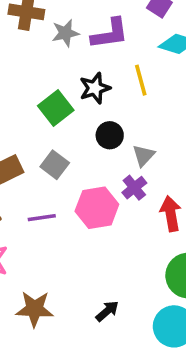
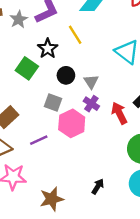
gray square: (55, 165) -> (53, 102), moved

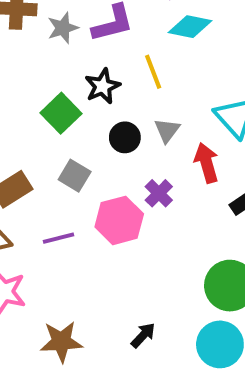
gray triangle: (91, 82) -> (167, 130), moved
gray square: (53, 102) -> (75, 176), moved
red arrow: (119, 113) -> (207, 163), moved

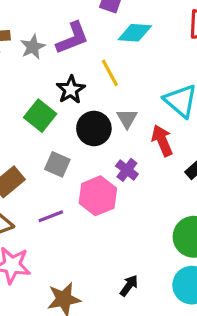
black circle: (125, 137) -> (94, 128), size x1.4

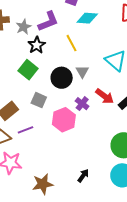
black star: (71, 90) -> (37, 45), moved
red arrow: (162, 141) -> (105, 96), moved, turned 150
purple line: (51, 216) -> (25, 130), moved

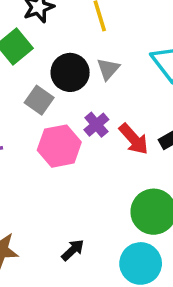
red arrow: (105, 96) -> (134, 139), moved
gray square: (39, 100) -> (39, 100), moved

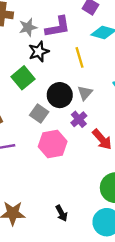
purple cross: (96, 125) -> (79, 119), moved
black arrow: (73, 250) -> (62, 213), turned 105

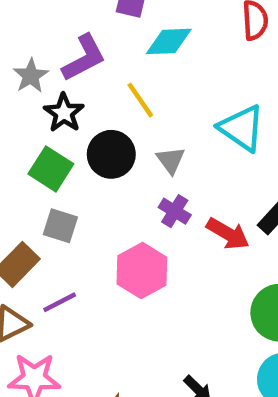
black circle: (60, 95) -> (111, 154), moved
gray square: (39, 114) -> (60, 226), moved

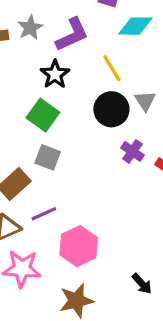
gray star: (31, 76) -> (30, 28), moved
black circle: (111, 154) -> (111, 109), moved
gray triangle: (171, 160) -> (145, 101), moved
pink hexagon: (142, 271) -> (79, 246), moved

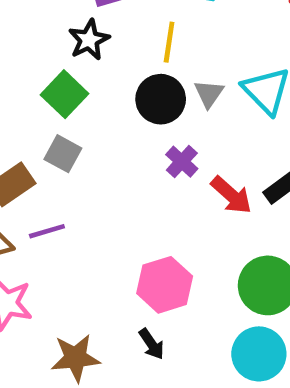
yellow line: (112, 68) -> (169, 42), turned 32
pink hexagon: (79, 246) -> (165, 285), moved
black arrow: (142, 284) -> (151, 344), moved

